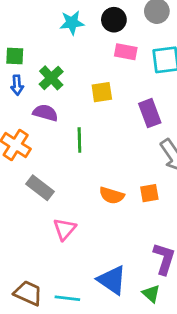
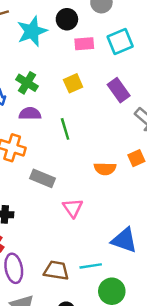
cyan star: (72, 23) -> (32, 31), size x1.4

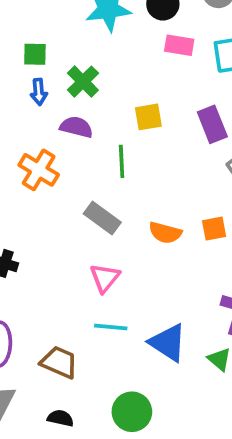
yellow square: (73, 83) -> (148, 117), moved
gray rectangle: (42, 178) -> (102, 218), moved
cyan line: (91, 266) -> (111, 327), moved

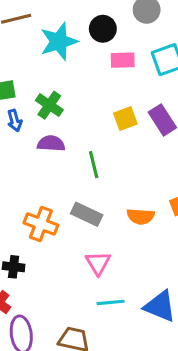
yellow square: (148, 117) -> (125, 119), moved
orange cross: (39, 170) -> (41, 224), moved

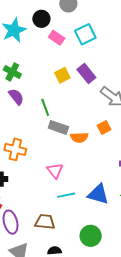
pink rectangle: (123, 60) -> (57, 38), turned 42
purple semicircle: (51, 143) -> (16, 97), turned 54
gray rectangle: (87, 214) -> (58, 127), moved

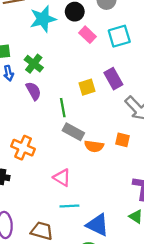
yellow square: (62, 75) -> (87, 87), moved
orange square: (104, 127) -> (123, 140), turned 32
pink triangle: (55, 171) -> (62, 178), turned -30
blue triangle: (98, 194) -> (98, 225), moved

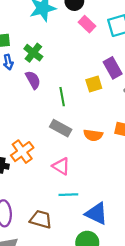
yellow square: (87, 87) -> (94, 84), moved
gray rectangle: (73, 132) -> (61, 128), moved
orange cross: (23, 148) -> (22, 152), moved, turned 30

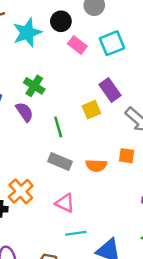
green cross: (33, 53) -> (34, 86), moved

